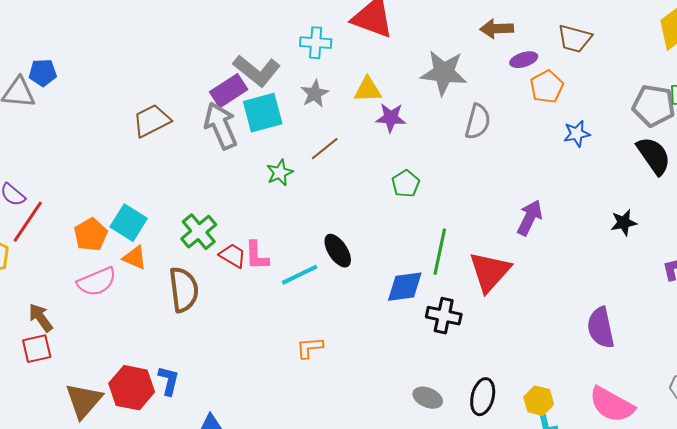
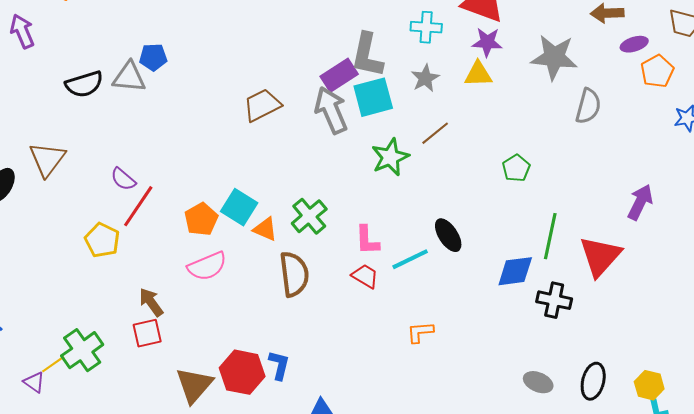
gray L-shape: (257, 71) -> (367, 55), turned 63
purple star: (391, 118) -> (487, 42), moved
green star: (280, 173) -> (390, 157), size x1.4
red trapezoid: (233, 256) -> (365, 276), moved
orange triangle: (135, 258) -> (265, 229), moved

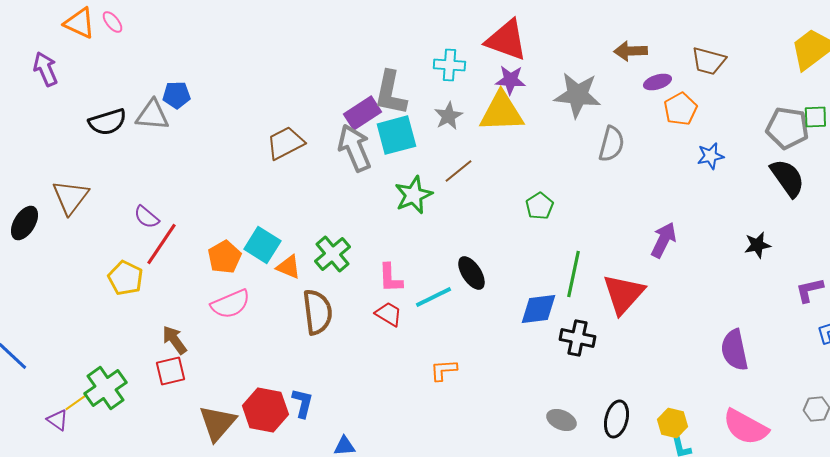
yellow triangle: (478, 74) -> (501, 112), size x1.6

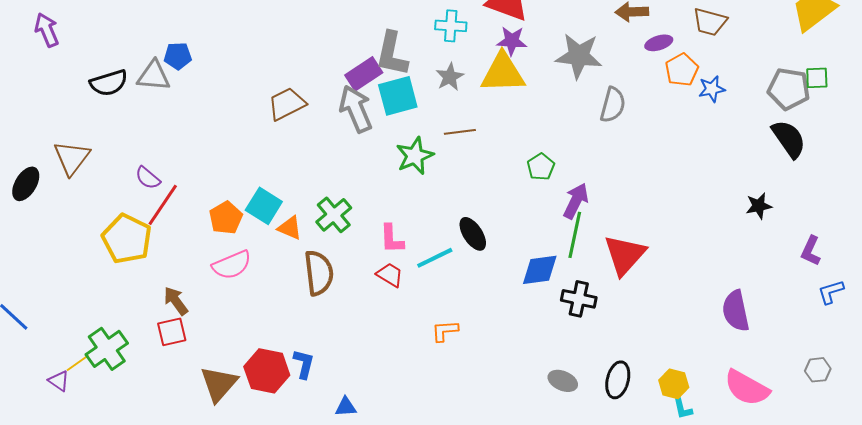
blue star: (710, 156) -> (712, 89), moved
brown line: (458, 171) -> (460, 132), turned 32
purple arrow: (663, 240) -> (576, 201), moved
yellow pentagon: (125, 278) -> (127, 239), size x1.4
purple L-shape: (809, 290) -> (811, 251), turned -52

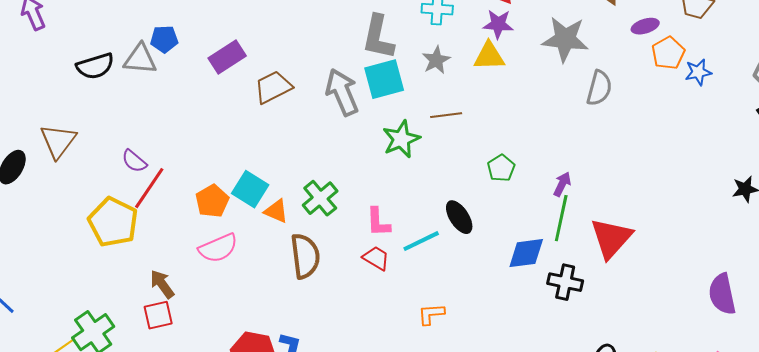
yellow triangle: (503, 73) -> (489, 56), size x0.7
purple rectangle: (364, 74) -> (227, 57), moved
green pentagon: (541, 167) -> (501, 168), moved
purple arrow: (576, 201) -> (562, 184), size x0.7

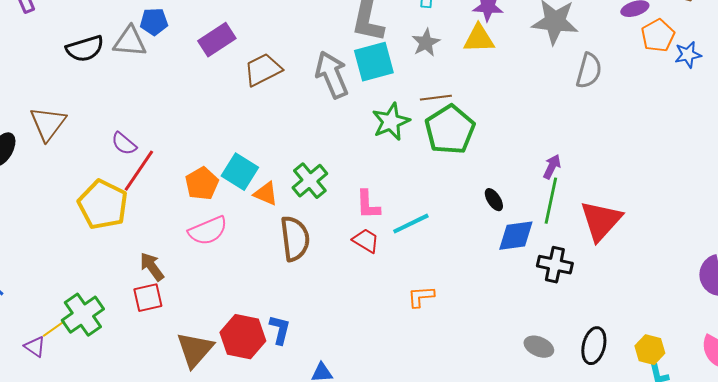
green pentagon: (501, 168) -> (450, 130), moved, size x1.8
black ellipse: (459, 217) -> (494, 200), moved, size x0.7

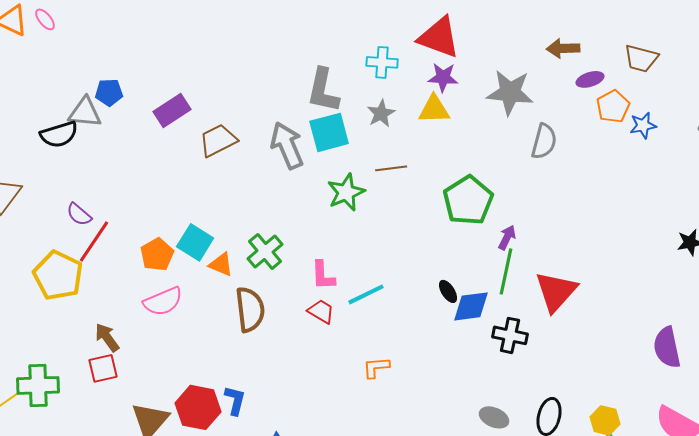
black semicircle: (85, 49) -> (59, 134), moved
green pentagon: (450, 130) -> (468, 200), moved
black ellipse: (494, 200) -> (448, 291), moved
green cross: (83, 315) -> (38, 385), turned 33

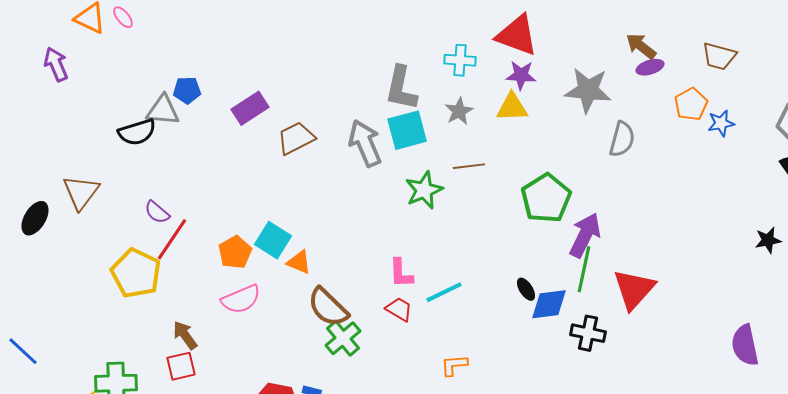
brown arrow: (563, 48) -> (641, 46), turned 40
purple ellipse: (590, 79) -> (650, 67), moved
purple arrow: (507, 237) -> (585, 235), size x1.8
green cross: (265, 251) -> (343, 338), moved
brown semicircle: (250, 309) -> (328, 307), turned 141

